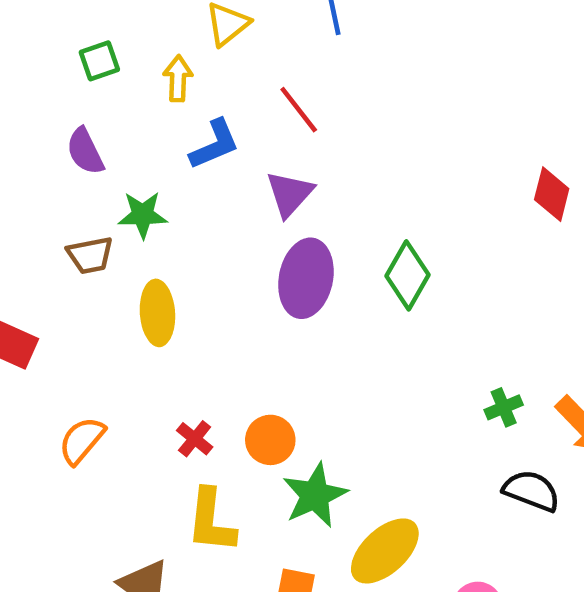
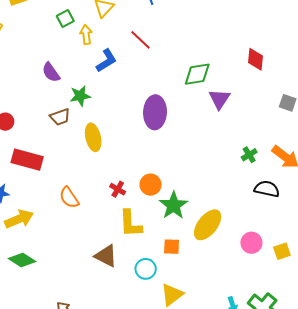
green square: (99, 61) -> (65, 19), moved
purple triangle: (290, 194) -> (219, 99), moved
green diamond: (407, 275) -> (197, 74), moved, turned 60
orange semicircle: (82, 440) -> (69, 198), turned -65

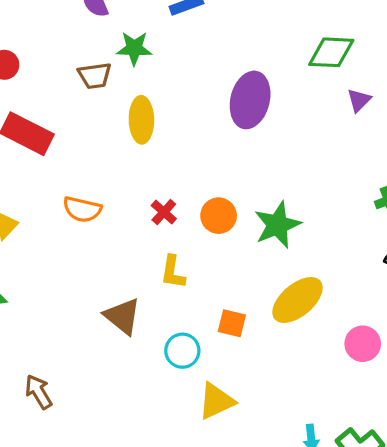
purple triangle: (219, 99) -> (359, 100), size x0.7
orange semicircle: (69, 198) -> (82, 209), turned -55
green star: (174, 205) -> (277, 225), moved
yellow L-shape: (130, 224) -> (173, 272), size x0.7

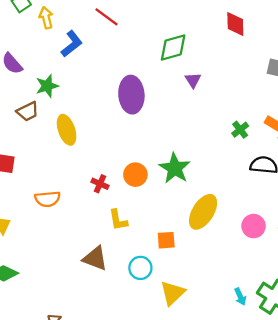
purple triangle: (359, 100) -> (193, 80), moved

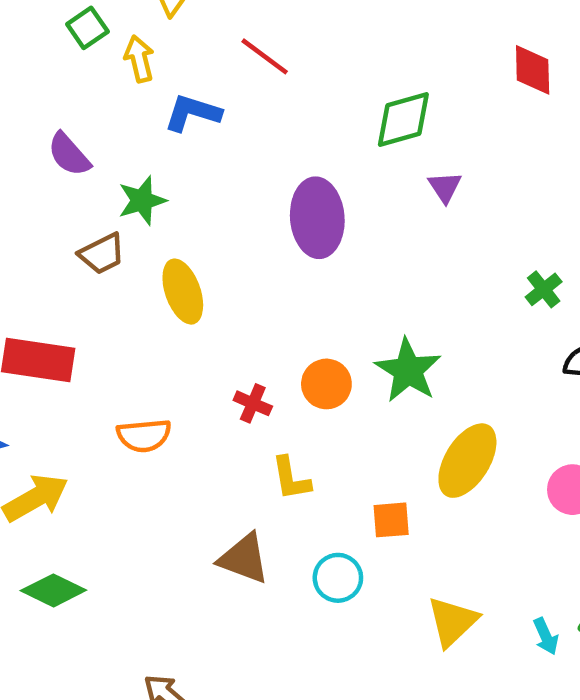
blue L-shape: (72, 44) -> (193, 113), turned -124
yellow triangle: (172, 293) -> (452, 622), moved

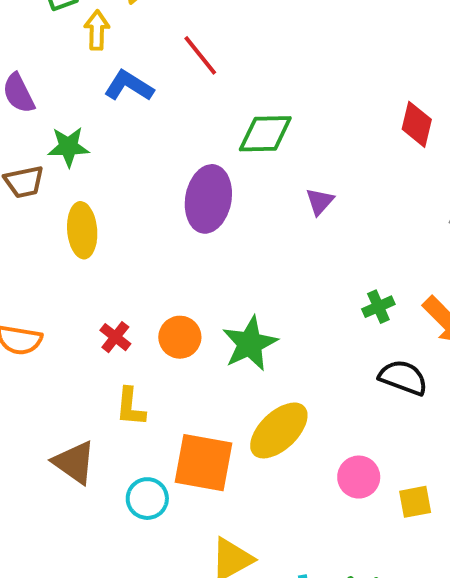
green diamond: (403, 119) -> (265, 134), moved
orange square: (391, 520) -> (203, 463), size x1.8

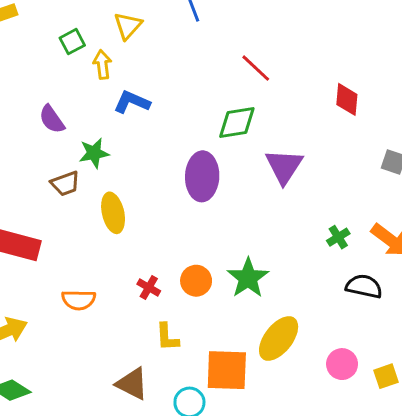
red line: (200, 55) -> (256, 68), moved
purple triangle: (320, 201) -> (284, 166), size x1.8

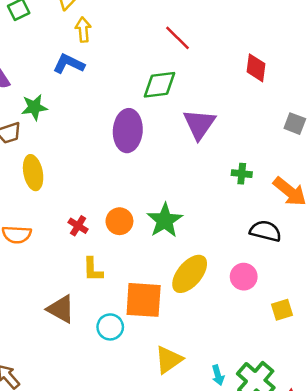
yellow arrow: (102, 65) -> (83, 30), moved
yellow ellipse: (113, 213) -> (33, 173), moved
green cross: (338, 237) -> (242, 174), moved, turned 36
pink circle: (342, 364) -> (244, 277), moved

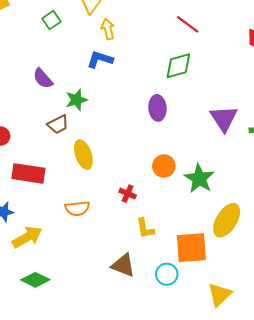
purple triangle: (199, 124) -> (224, 118), moved
purple ellipse: (128, 131) -> (157, 108), size x0.7
orange circle: (119, 221) -> (164, 166), moved

